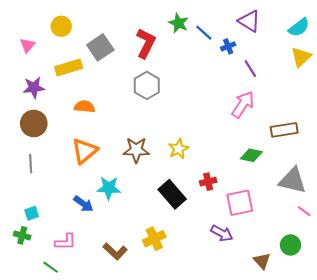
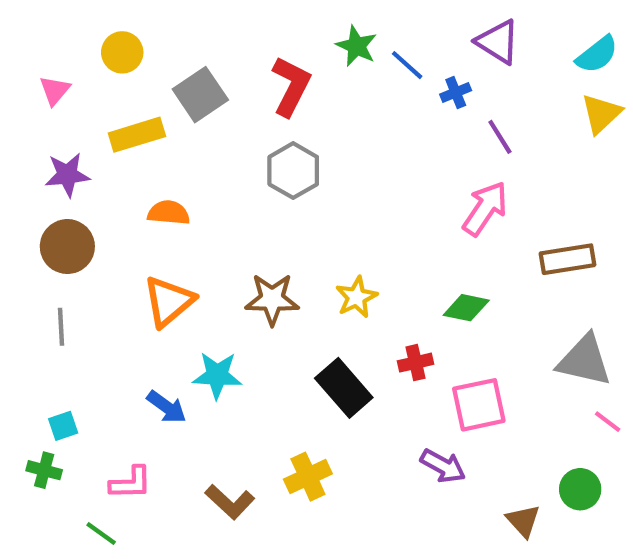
green diamond: (251, 155) -> (466, 308), moved

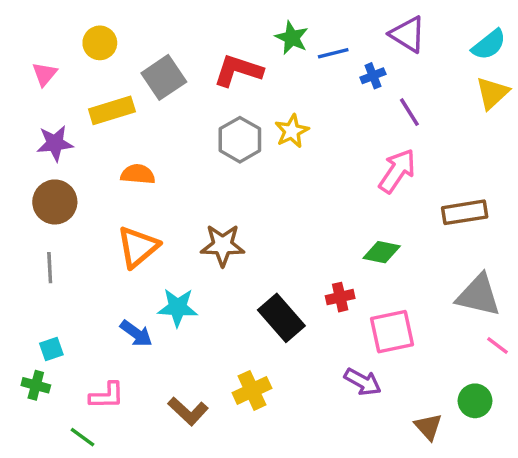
blue line: (407, 65) -> (333, 53), turned -56
red L-shape: (291, 86) -> (238, 71), turned -99
yellow star: (356, 297) -> (292, 131), moved

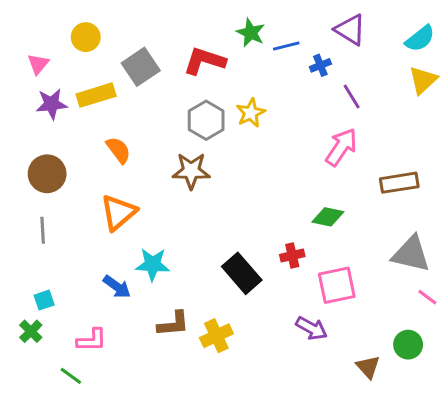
purple star: (55, 143) -> (52, 104), moved
orange semicircle: (138, 174) -> (118, 150), turned 48
brown star: (223, 245) -> (191, 171), moved
green cross: (36, 385) -> (31, 331), turned 30
brown L-shape: (188, 411) -> (173, 324), moved, turned -48

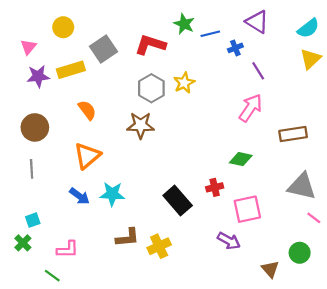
blue arrow: (117, 287) -> (80, 196), moved

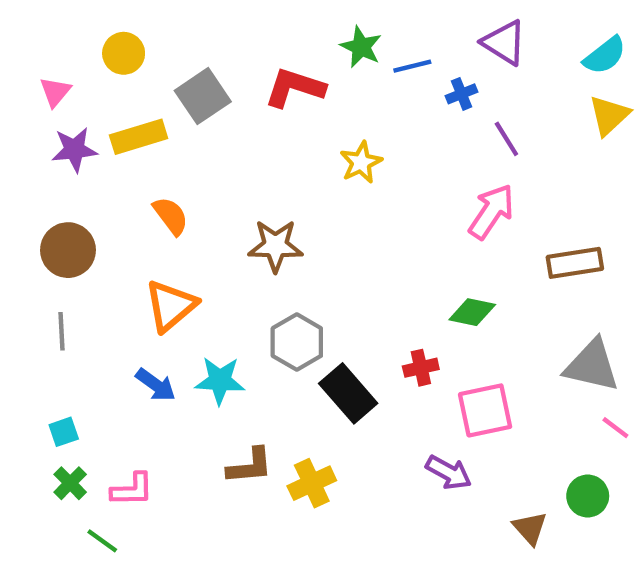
gray hexagon: (151, 88) -> (297, 342), moved
green cross: (23, 243) -> (70, 483), moved

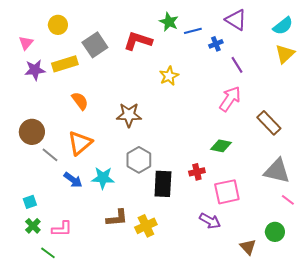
brown circle: (68, 250) -> (32, 132), moved
brown rectangle: (575, 263) -> (269, 123), turned 55
gray line: (62, 331) -> (50, 155), moved, turned -48
black rectangle: (348, 393) -> (163, 184), turned 44

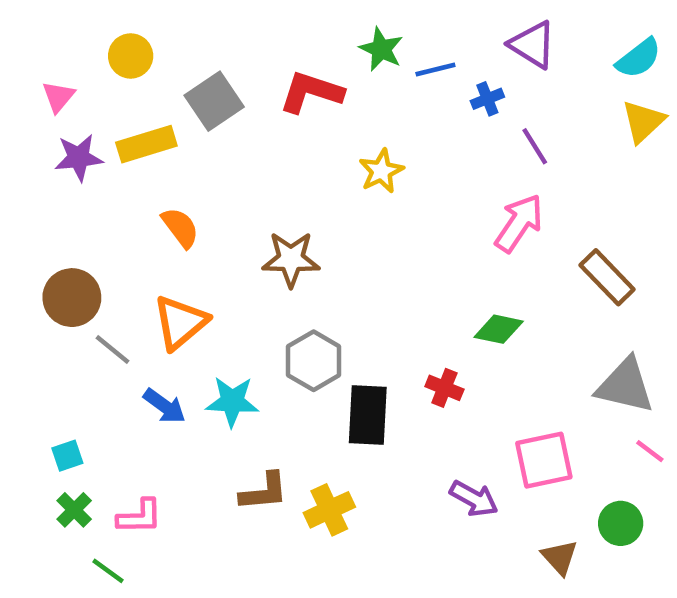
red cross: (197, 172) -> (444, 388), turned 35
pink square: (227, 192) -> (544, 460), moved

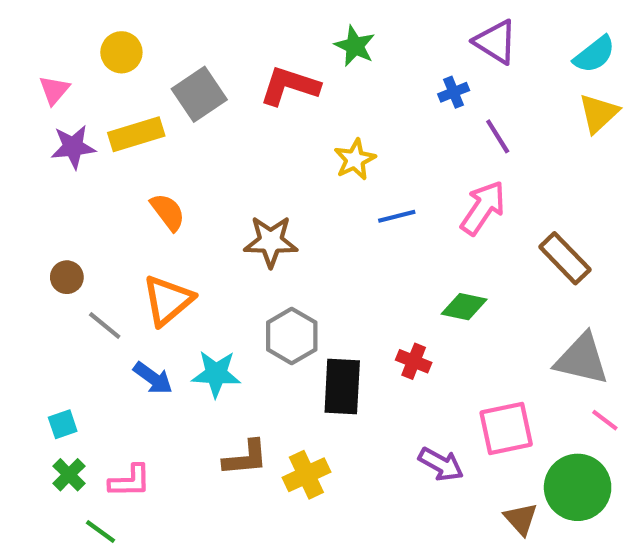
blue line: (435, 70) -> (397, 216), moved
brown circle: (72, 298) -> (67, 277), size x0.6
green circle: (621, 523) -> (578, 487), size x1.6

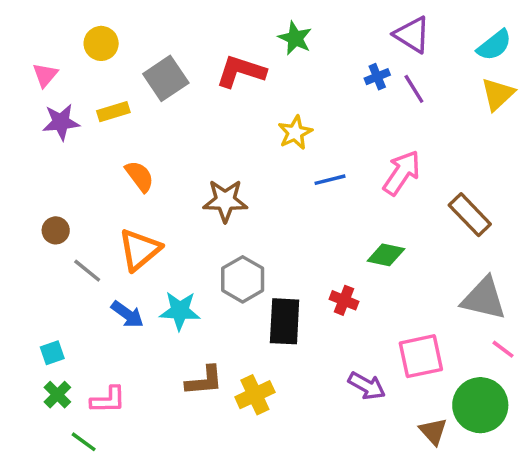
yellow rectangle: (136, 134) -> (113, 112), size x0.7
purple line: (498, 136) -> (414, 89), moved

